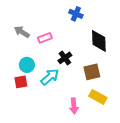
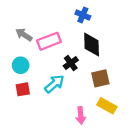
pink rectangle: (45, 38) -> (49, 41), size x1.5
black diamond: (99, 41) -> (92, 44), moved
cyan circle: (27, 65) -> (21, 65), moved

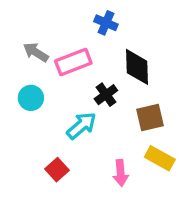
blue cross: (83, 15) -> (106, 23), moved
red square: (23, 89) -> (57, 170), moved, turned -32

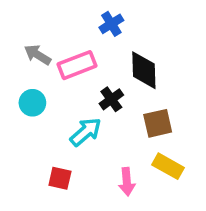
blue cross: (106, 23) -> (111, 24), turned 35
red square: (57, 170) -> (60, 178), turned -35

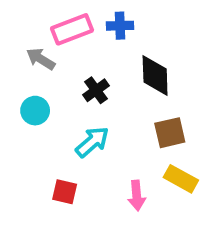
blue cross: (111, 24) -> (120, 26), turned 30
pink rectangle: (77, 65) -> (72, 29), moved
black cross: (111, 99) -> (96, 90), moved

